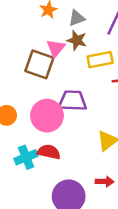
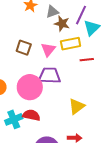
brown star: (77, 40) -> (62, 24), moved
pink triangle: (56, 48) -> (48, 50), moved
brown square: (39, 64) -> (24, 48), size x0.7

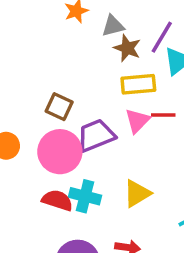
brown square: (24, 48) -> (59, 107), moved
pink triangle: (48, 50) -> (137, 121), moved
purple trapezoid: (49, 76) -> (96, 135), turned -30
cyan cross: (14, 119) -> (85, 196), moved, turned 30

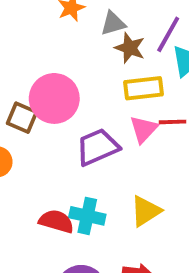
brown square: (59, 107) -> (22, 118), moved
pink circle: (60, 152) -> (54, 98), moved

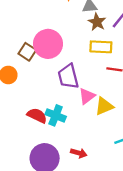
pink triangle: (144, 129) -> (87, 96), moved
purple trapezoid: (98, 147) -> (68, 76), turned -90
yellow triangle: (146, 211) -> (104, 106), moved

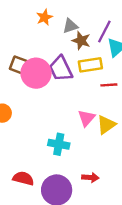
brown square: (27, 52) -> (19, 65), moved
purple trapezoid: (68, 76) -> (61, 69), moved
red semicircle: (37, 116) -> (23, 178), moved

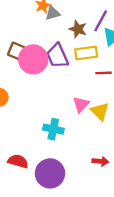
gray triangle: (70, 26) -> (53, 13), moved
yellow triangle: (106, 125) -> (100, 111), turned -42
red arrow: (90, 178) -> (100, 161), moved

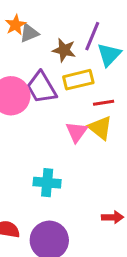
pink triangle: (81, 104) -> (77, 132), moved
yellow triangle: (100, 111) -> (100, 128), moved

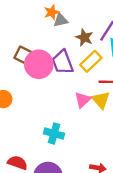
yellow rectangle: (78, 80) -> (91, 61), turned -40

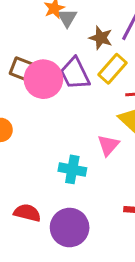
gray triangle: (61, 20) -> (67, 18), turned -42
pink triangle: (83, 100) -> (108, 145), moved

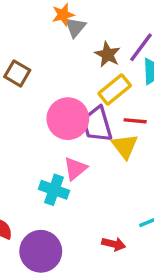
purple trapezoid: (75, 73) -> (97, 124), moved
pink circle: (43, 79) -> (68, 119), moved
pink triangle: (108, 145) -> (75, 169), moved

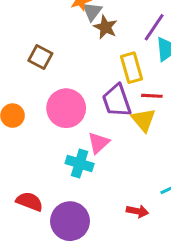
brown star: (108, 54) -> (105, 27), moved
yellow rectangle: (115, 90) -> (132, 68), turned -64
pink circle: (68, 119) -> (66, 108), moved

